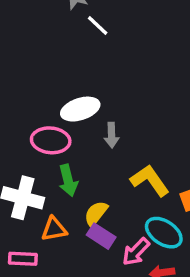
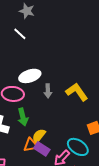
white line: (98, 25) -> (20, 34), moved
yellow L-shape: (150, 180) -> (77, 92), moved
orange triangle: (54, 229) -> (31, 145), moved

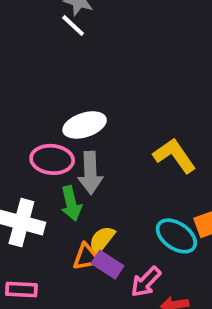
white line: (20, 34) -> (73, 25), moved
gray arrow: (48, 91) -> (90, 173), moved, size x1.5
cyan ellipse: (78, 147) -> (176, 236), moved

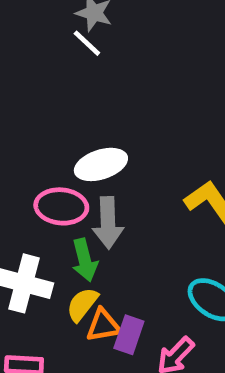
yellow semicircle: (102, 240) -> (82, 304), moved
purple rectangle: (108, 265) -> (129, 335), turned 76

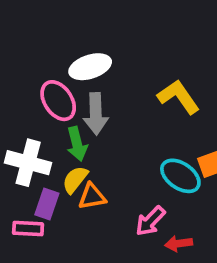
pink ellipse: (61, 206) -> (58, 101), turned 51
purple rectangle: (129, 335) -> (47, 204), moved

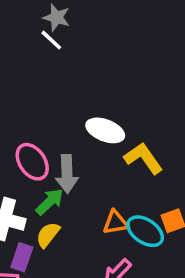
white ellipse: (90, 67) -> (105, 130), moved, turned 39
green arrow: (77, 144) -> (50, 202), turned -120
orange triangle: (92, 197) -> (116, 223), moved

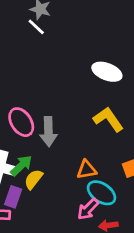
white ellipse: (105, 130) -> (107, 72), moved
green arrow: (50, 202) -> (21, 166), moved
cyan ellipse: (145, 231) -> (101, 193), moved

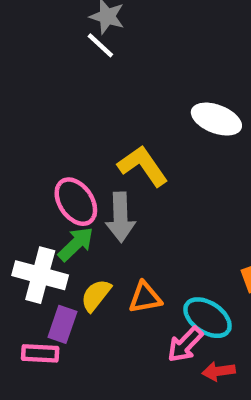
yellow L-shape: (108, 119) -> (143, 166), moved
green arrow: (21, 166) -> (76, 244), moved
orange triangle: (87, 170) -> (145, 298), moved

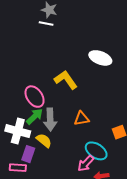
white line: (100, 45) -> (46, 23), turned -32
gray arrow: (120, 217) -> (50, 120), moved
yellow semicircle: (96, 295) -> (44, 140), turned 91
orange triangle: (145, 298) -> (82, 119), moved

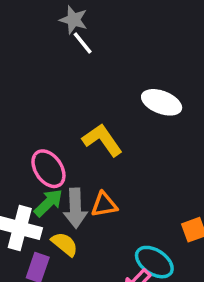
white line: (46, 23) -> (83, 43), moved, turned 40
orange triangle: (82, 119) -> (104, 205), moved

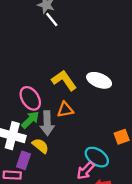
white ellipse: (162, 102) -> (99, 80), moved
orange triangle: (104, 205) -> (65, 110), moved

